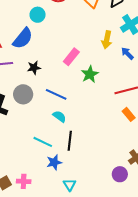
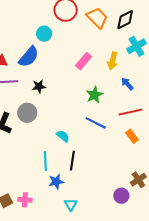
blue arrow: (127, 53) -> (127, 84), moved
pink rectangle: (71, 57) -> (83, 61), moved
blue line: (56, 94) -> (96, 123), moved
cyan line: (43, 142) -> (45, 161), turned 60

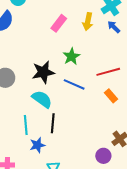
blue arrow: (127, 84) -> (114, 27), moved
black star: (39, 86) -> (43, 72), moved, size x1.6
cyan semicircle: (63, 136) -> (42, 99), size x1.5

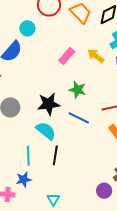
yellow arrow: (88, 22) -> (96, 56), turned 114
green star: (71, 56) -> (78, 90), turned -30
blue star: (38, 145) -> (24, 179), moved

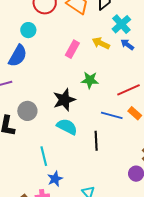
blue line: (79, 118) -> (112, 115), moved
black line: (55, 155) -> (96, 141), moved
cyan line: (28, 156) -> (44, 156), moved

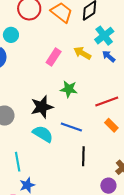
blue line: (112, 115) -> (71, 127), moved
black line: (96, 141) -> (83, 156), moved

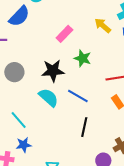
pink rectangle: (54, 57) -> (64, 34), moved
cyan line: (18, 162) -> (19, 120), turned -42

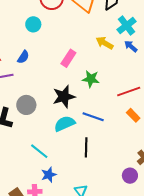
blue semicircle: (19, 16) -> (23, 57), moved, size x0.6
cyan semicircle: (49, 97) -> (65, 124), turned -55
black line: (84, 127) -> (86, 147), moved

